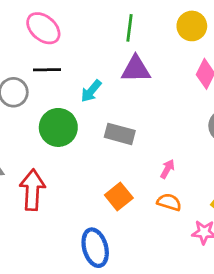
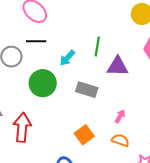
green line: (129, 28) -> (97, 47), moved
purple triangle: (136, 69) -> (117, 66), moved

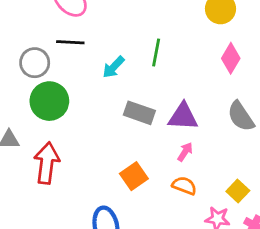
purple triangle: (117, 66) -> (183, 117), moved
green circle: (43, 83) -> (49, 101), moved

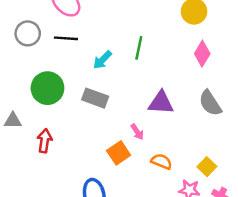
gray circle: (35, 63) -> (28, 33), moved
gray rectangle: (139, 113) -> (95, 98), moved
pink arrow: (185, 152) -> (137, 132), moved, turned 112
red arrow: (47, 163) -> (45, 141), size x0.7

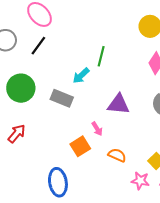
black line: (66, 38) -> (38, 46), turned -60
cyan arrow: (102, 60) -> (81, 76), moved
red arrow: (45, 141) -> (17, 134), turned 30

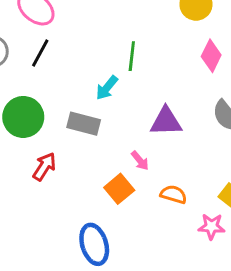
red arrow: (17, 134) -> (44, 167), moved

